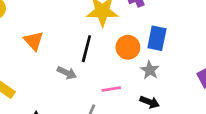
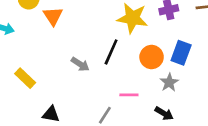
orange triangle: (34, 41) -> (53, 16), moved
gray arrow: (67, 73) -> (80, 64), moved

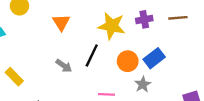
orange triangle: (53, 16) -> (61, 22), moved
blue rectangle: (181, 53) -> (154, 58), turned 30

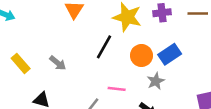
gray arrow: (64, 66) -> (58, 63), moved

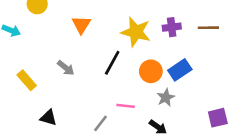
gray arrow: (58, 63) -> (66, 68), moved

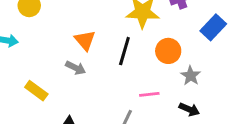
orange triangle: (81, 25) -> (85, 40), moved
blue rectangle: (180, 70) -> (213, 27), moved

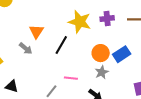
blue rectangle: (213, 27) -> (122, 54), moved
orange circle: (168, 51) -> (101, 53), moved

